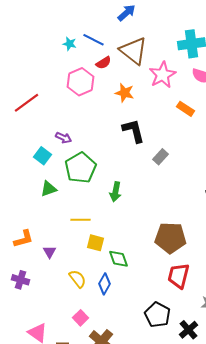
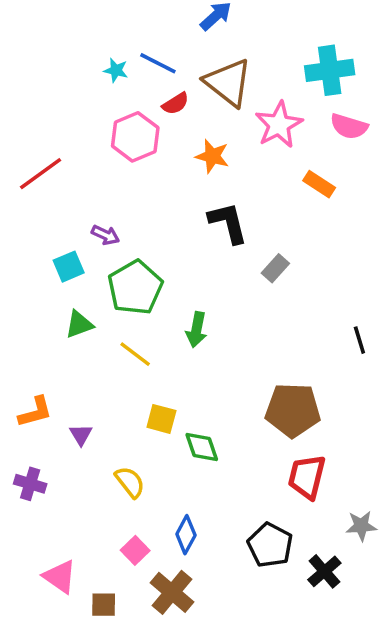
cyan square: (42, 156) -> (69, 267), turned 30
yellow line: (80, 220) -> (135, 354), moved, turned 36
blue diamond: (104, 284) -> (186, 535), moved

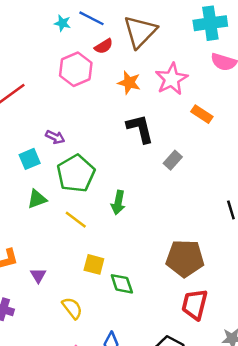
brown triangle: (228, 83) -> (140, 32), turned 36
pink star: (279, 125) -> (172, 79), moved
orange rectangle: (319, 184) -> (202, 114), moved

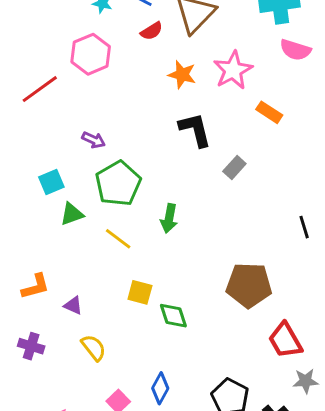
pink hexagon: (76, 69) -> (91, 54), moved
cyan square: (30, 159) -> (51, 182), moved
purple triangle: (38, 275) -> (73, 305), turned -35
red trapezoid: (195, 304) -> (285, 340), moved, turned -44
yellow semicircle: (72, 308) -> (94, 348), moved

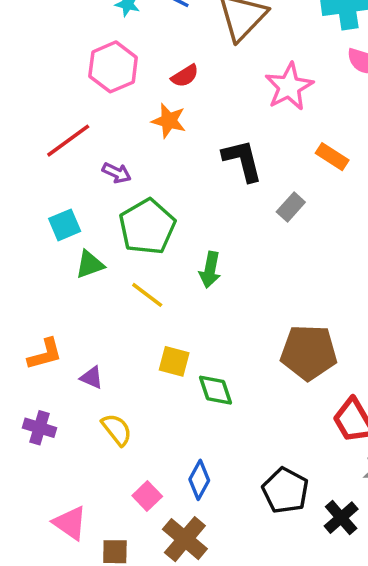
red semicircle: (152, 31) -> (185, 76), moved
orange star: (182, 75) -> (169, 121), moved
red line: (40, 89) -> (68, 141), moved
orange rectangle: (269, 112) -> (332, 157), moved

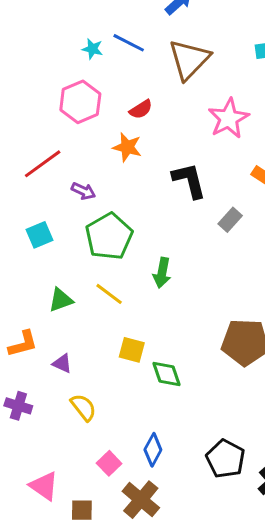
green triangle: (90, 264) -> (61, 300), moved

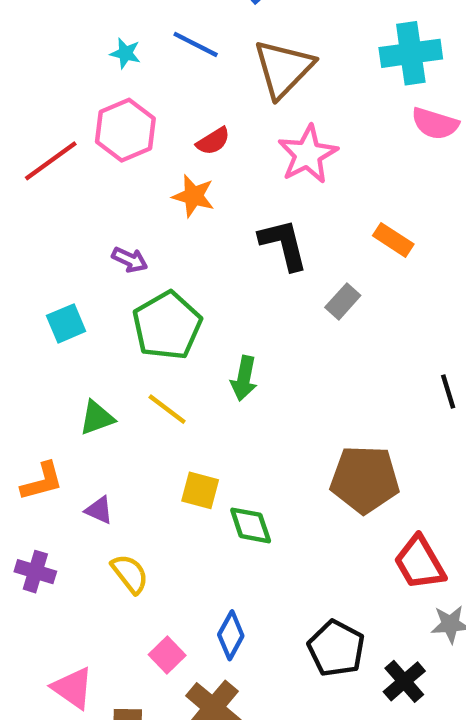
cyan star: (92, 49) -> (125, 53), moved
pink star: (229, 118) -> (308, 154), moved
red line: (43, 164) -> (51, 161), moved

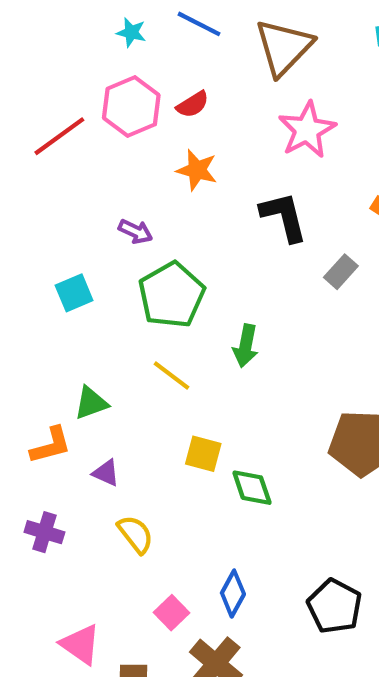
red semicircle: (213, 141) -> (193, 104), moved
green triangle: (97, 418) -> (91, 403), moved

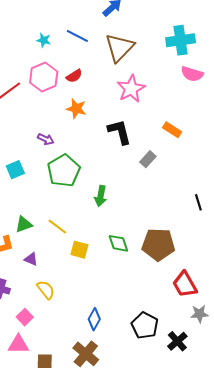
yellow line: (172, 375) -> (57, 227), moved
green diamond: (252, 488) -> (118, 243), moved
pink square: (172, 613) -> (25, 317), moved
pink triangle: (80, 644) -> (18, 344), turned -35

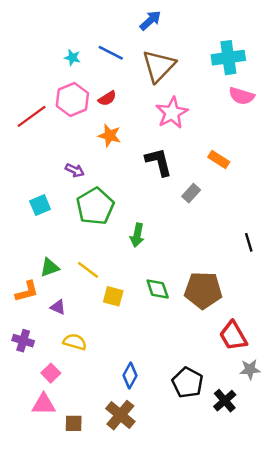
yellow semicircle: (46, 290) -> (75, 342), turned -36

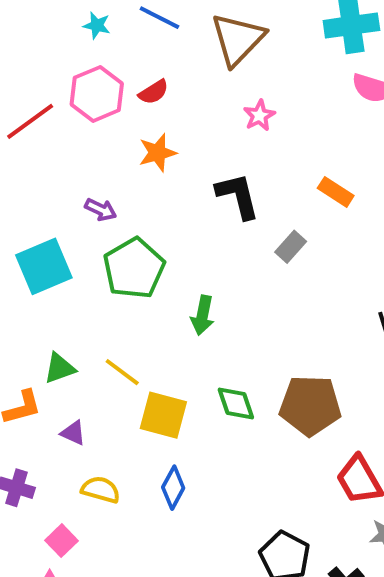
pink star: (172, 113) -> (259, 116), size x0.6
orange star: (110, 136) -> (157, 153), turned -30
cyan square: (40, 205) -> (44, 266), size x1.6
yellow square: (113, 296) -> (163, 415), size x1.4
blue diamond: (130, 375) -> (173, 488), moved

